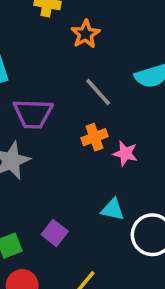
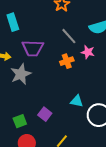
pink star: (125, 153) -> (88, 52), moved

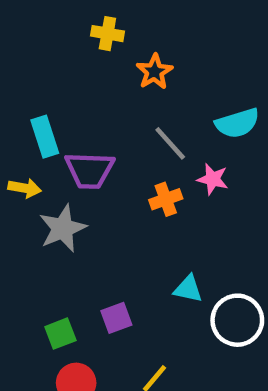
cyan rectangle: (13, 22) -> (45, 137), moved
purple square: (45, 114) -> (116, 318), turned 32

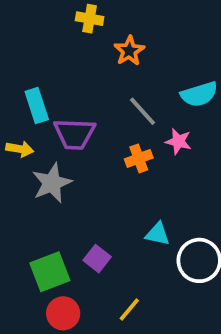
purple square: (116, 318) -> (97, 259), turned -32
green square: (60, 334) -> (50, 272), size x1.5

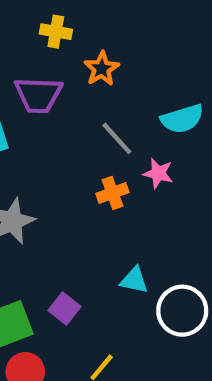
purple trapezoid: (74, 134) -> (38, 95), moved

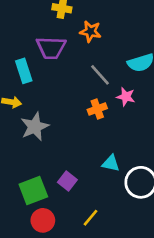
orange star: (102, 69) -> (90, 31), turned -30

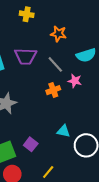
orange star: (90, 31) -> (58, 34), moved
purple trapezoid: (51, 48) -> (26, 56), moved

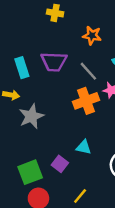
orange cross: (53, 90) -> (86, 101), size x1.5
cyan triangle: (64, 131) -> (84, 147), moved

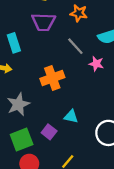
purple trapezoid: (54, 62) -> (44, 22), moved
orange cross: (86, 101) -> (52, 78), moved
gray star: (31, 116) -> (18, 104), moved

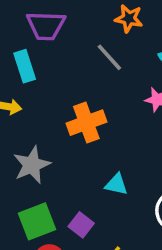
purple trapezoid: (44, 22) -> (46, 26), moved
gray line: (75, 46) -> (109, 57), moved
purple square: (49, 132) -> (81, 225), moved

